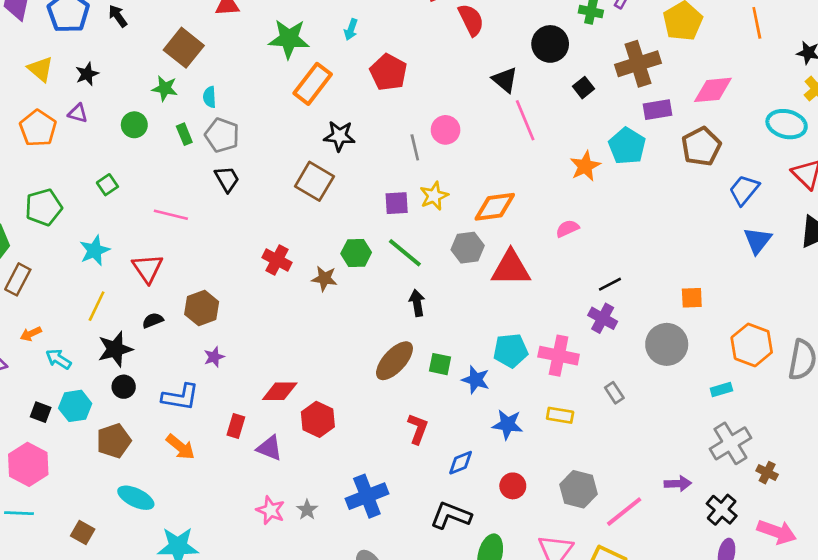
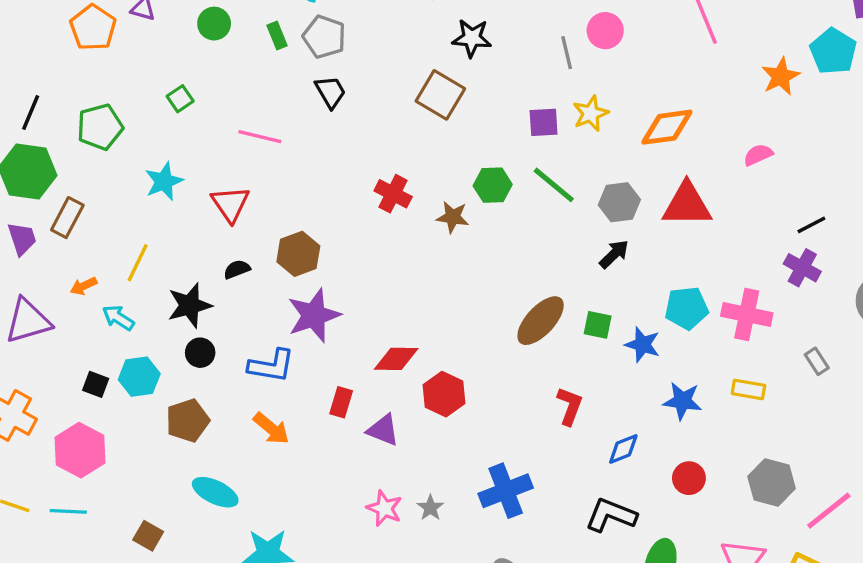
gray hexagon: (468, 248) -> (619, 202), moved
black arrow: (417, 303) -> (614, 254), moved, turned 55
yellow line: (97, 306) -> (138, 263), moved
purple star: (214, 357) -> (314, 315), size x2.0

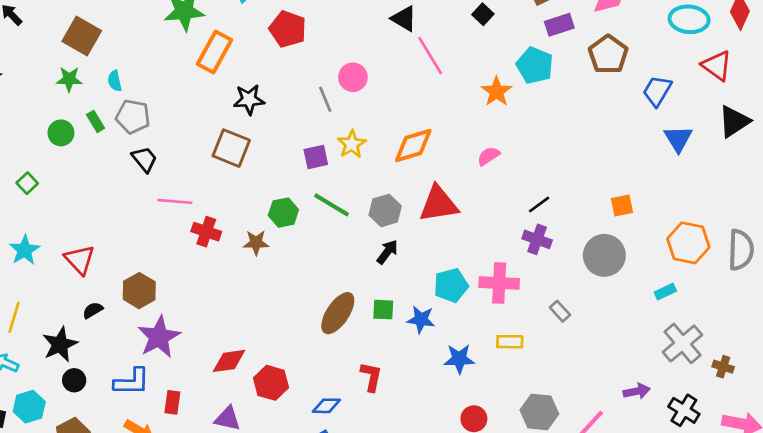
green circle: (214, 24) -> (61, 133), moved
pink line: (260, 137) -> (175, 201), moved
red rectangle: (341, 402) -> (172, 402), moved
blue diamond: (623, 449) -> (326, 406), moved, turned 32

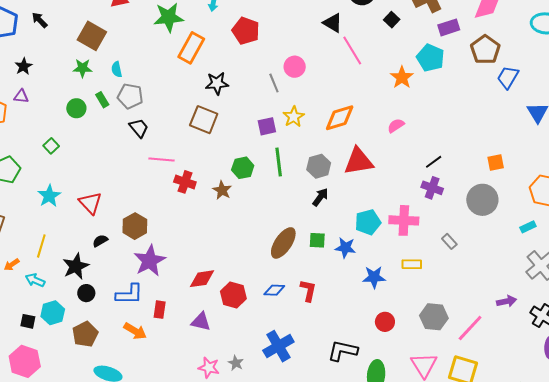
blue trapezoid: (657, 91) -> (508, 77), moved
green line: (332, 205) -> (279, 162), turned 52
brown star: (256, 243) -> (222, 190), turned 30
blue diamond: (326, 406) -> (274, 290), moved

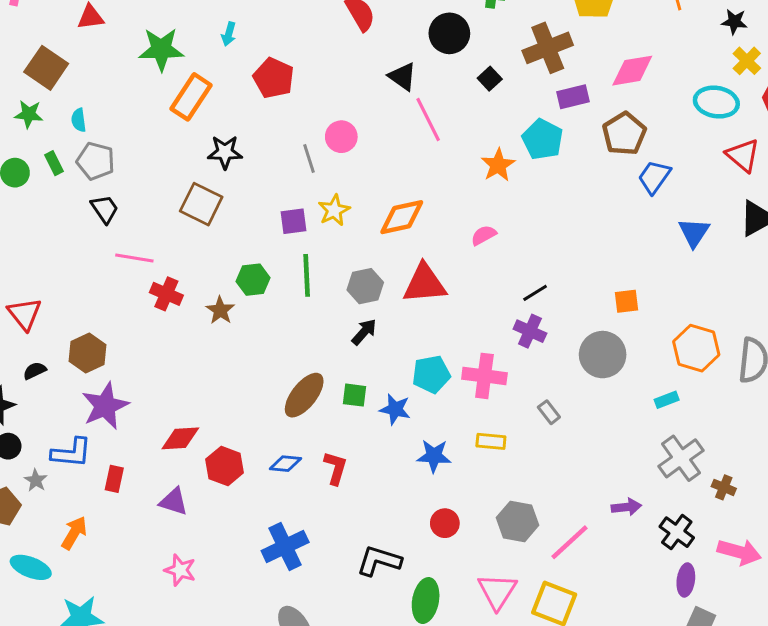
orange arrow: (135, 331) -> (74, 533), moved, turned -95
gray star: (236, 363) -> (36, 480), moved

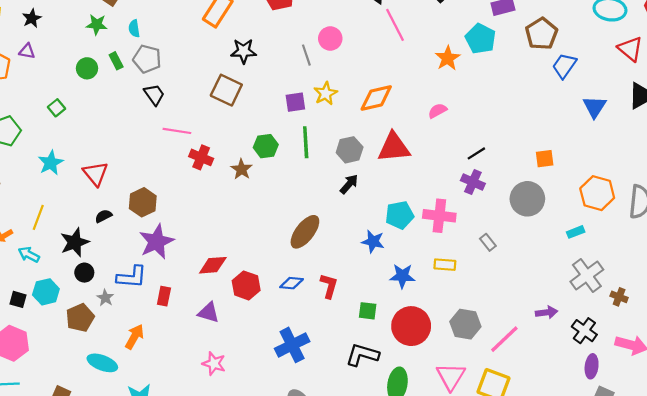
green square: (354, 395) -> (368, 311), moved
red circle: (445, 523) -> (411, 326), size x1.8

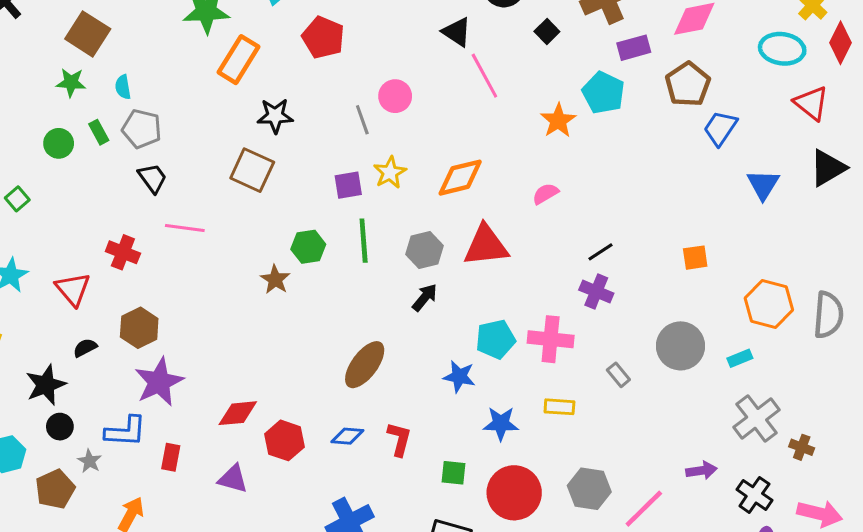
red cross: (201, 157) -> (123, 252), moved
gray circle: (527, 199) -> (680, 346), moved

